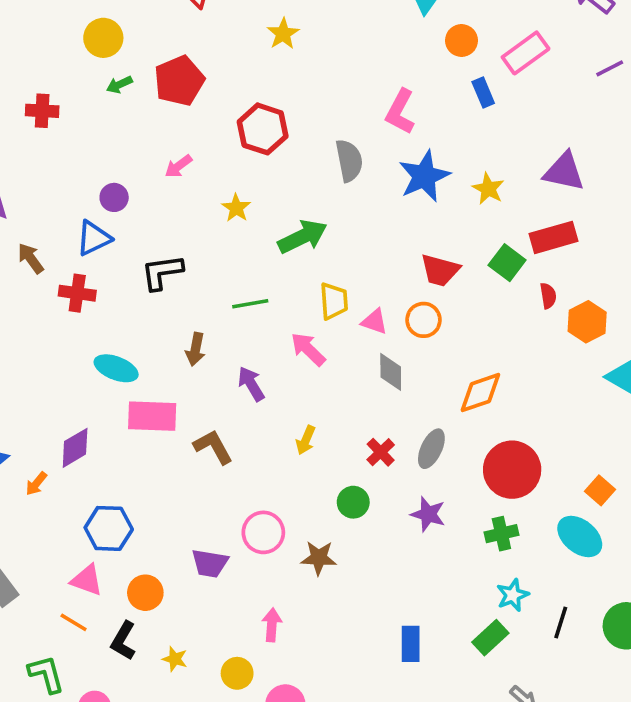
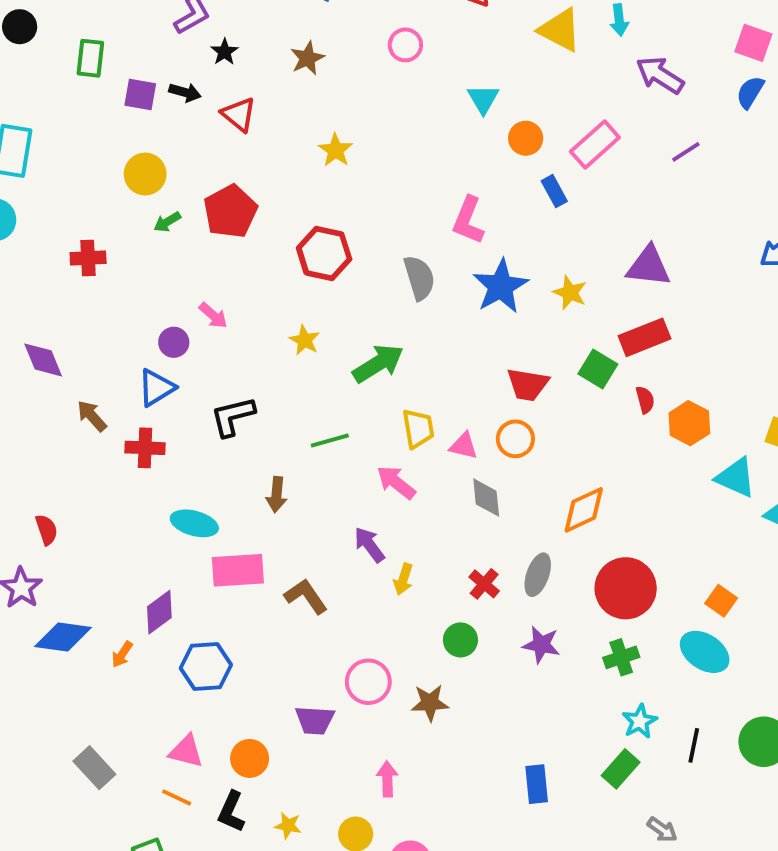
pink arrow: (178, 166) -> (213, 315), moved, turned -96
purple arrow: (251, 384) -> (369, 545), moved
blue hexagon: (109, 528) -> (206, 667), moved

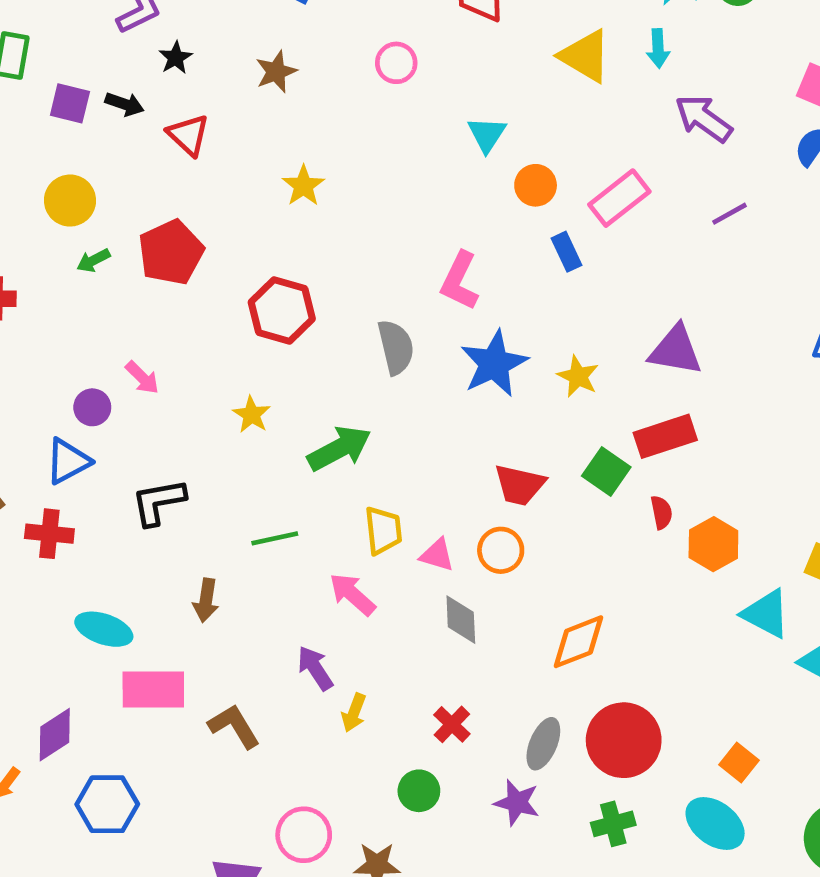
gray ellipse: (538, 575) -> (543, 744), moved

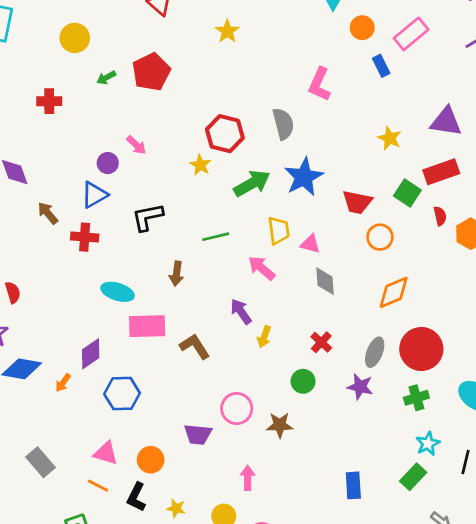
yellow circle: (70, 201) -> (75, 38), moved
red hexagon: (282, 311) -> (225, 134), moved
blue star: (494, 364) -> (304, 177), moved
orange circle: (501, 550) -> (380, 237), moved

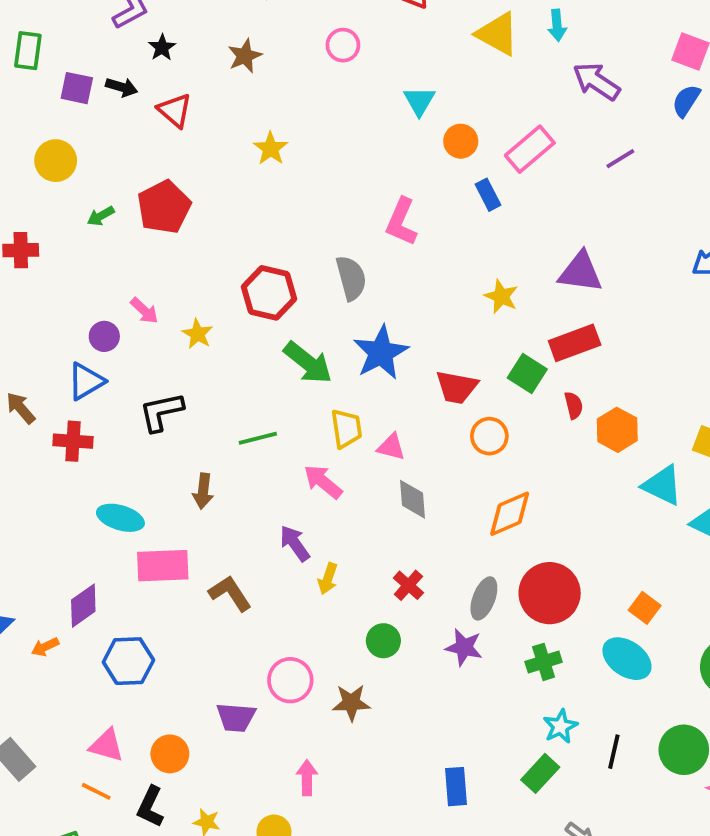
yellow star: (200, 165) -> (198, 334), moved
green arrow: (252, 183) -> (308, 363), turned 69
orange arrow: (63, 383) -> (45, 647), turned 30

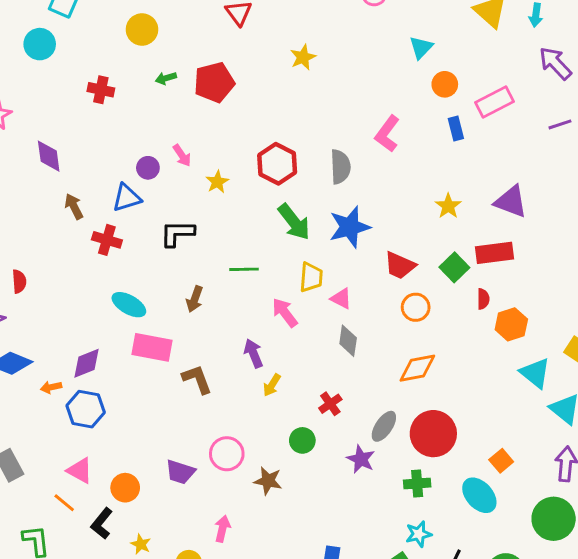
blue hexagon: (128, 661) -> (86, 409), moved

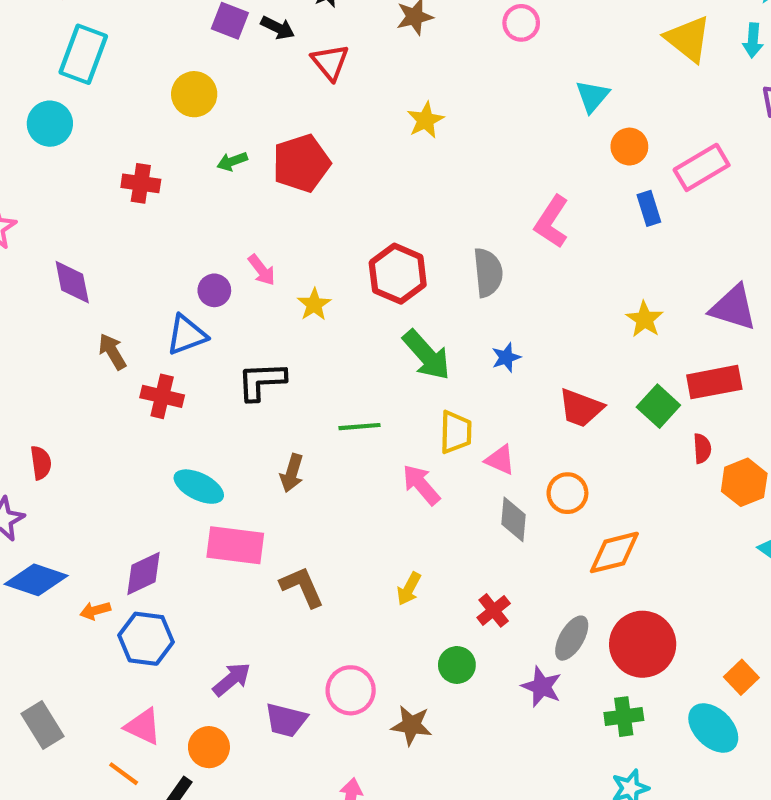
blue star: (350, 227) -> (506, 357), size x0.5
orange circle: (416, 307) -> (567, 493), moved
purple arrow: (253, 353) -> (232, 679), moved, turned 76

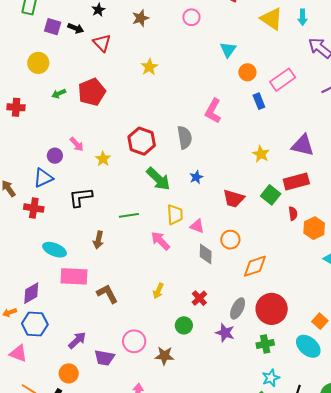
pink triangle: (143, 727) -> (18, 353), moved

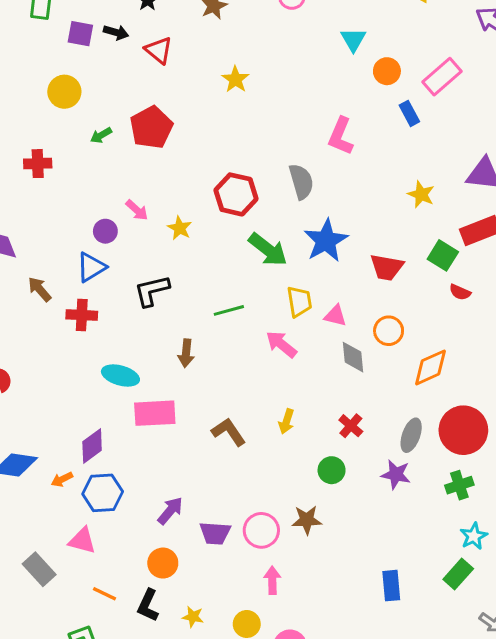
blue star: (196, 177) -> (326, 241), size x2.0
red semicircle: (293, 213) -> (460, 292), moved, turned 128
brown L-shape: (107, 294) -> (229, 432), moved
pink circle: (134, 341) -> (261, 530), moved

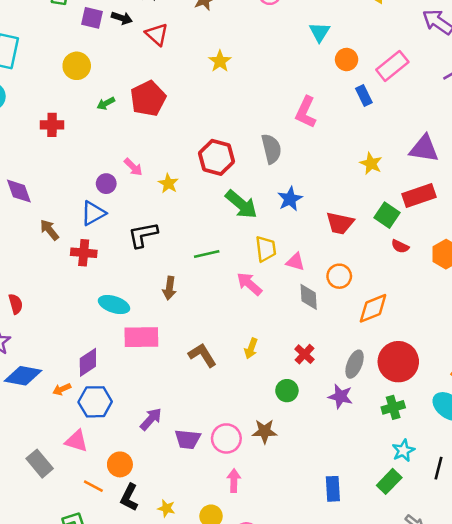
blue star: (326, 241) -> (290, 199), size x0.7
orange circle: (163, 563) -> (120, 464), moved

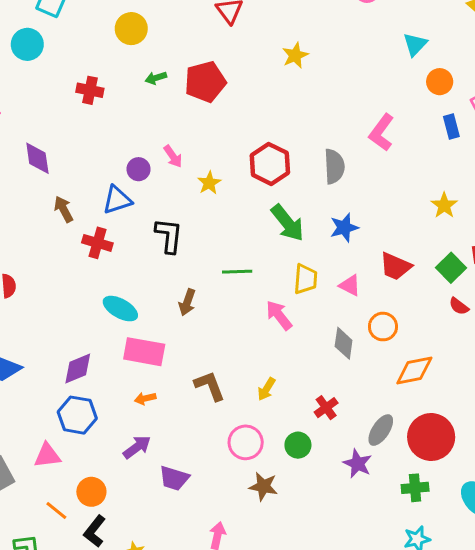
black L-shape: (143, 235) -> (169, 236), turned 96
pink triangle: (295, 262) -> (350, 285), moved
orange arrow: (62, 389) -> (145, 398), moved
pink circle: (226, 438) -> (246, 442), moved
pink triangle: (77, 441) -> (47, 455), turned -35

